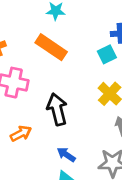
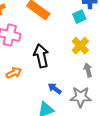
blue arrow: (66, 155) -> (55, 89), moved

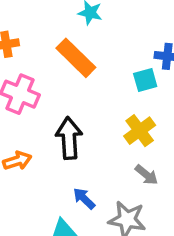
gray arrow: (88, 70) -> (147, 175), turned 136

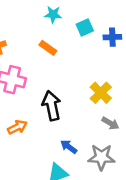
orange rectangle: (76, 58) -> (48, 48), size x0.6
cyan square: (145, 80) -> (85, 27), moved

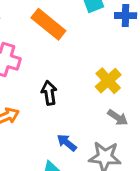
orange rectangle: (48, 48) -> (48, 24), size x1.6
black arrow: (52, 106) -> (49, 93), size x0.7

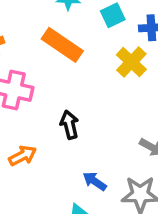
yellow cross: (108, 81) -> (131, 62), moved

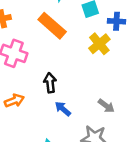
blue arrow: (95, 181) -> (63, 109), moved

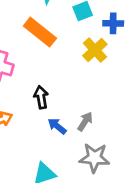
gray arrow: (106, 106) -> (85, 121), moved, turned -91

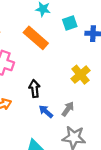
yellow cross: (95, 50) -> (80, 75), moved

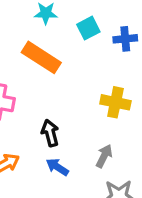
yellow cross: (80, 75) -> (115, 102), turned -30
blue arrow: (46, 112) -> (57, 167), moved

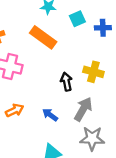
black arrow: (50, 133) -> (66, 82), moved
gray arrow: (104, 156) -> (83, 109), size x1.5

